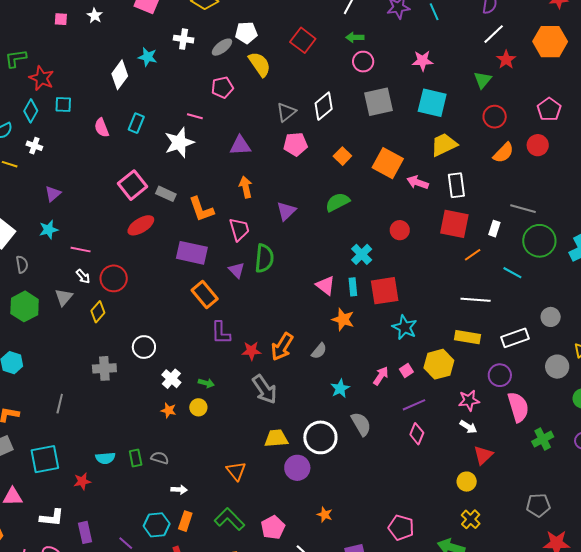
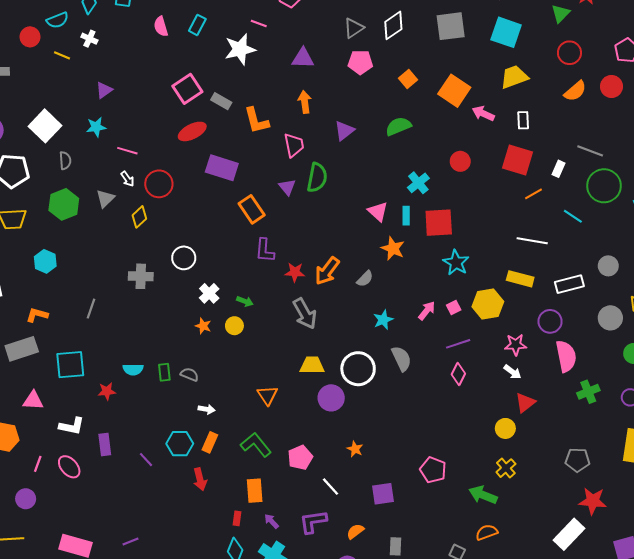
white rectangle: (456, 185) -> (523, 120), size x0.7
purple rectangle: (192, 253) -> (222, 168), moved

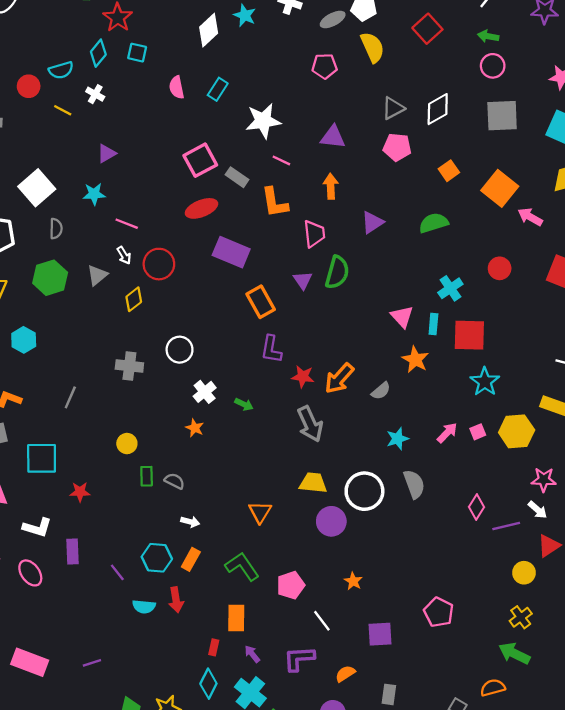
pink line: (259, 24) -> (281, 160), moved
yellow circle: (234, 326) -> (127, 444), moved
purple line: (458, 344) -> (506, 526), moved
cyan semicircle: (133, 369) -> (144, 607), moved
green arrow: (483, 495) -> (514, 653), moved

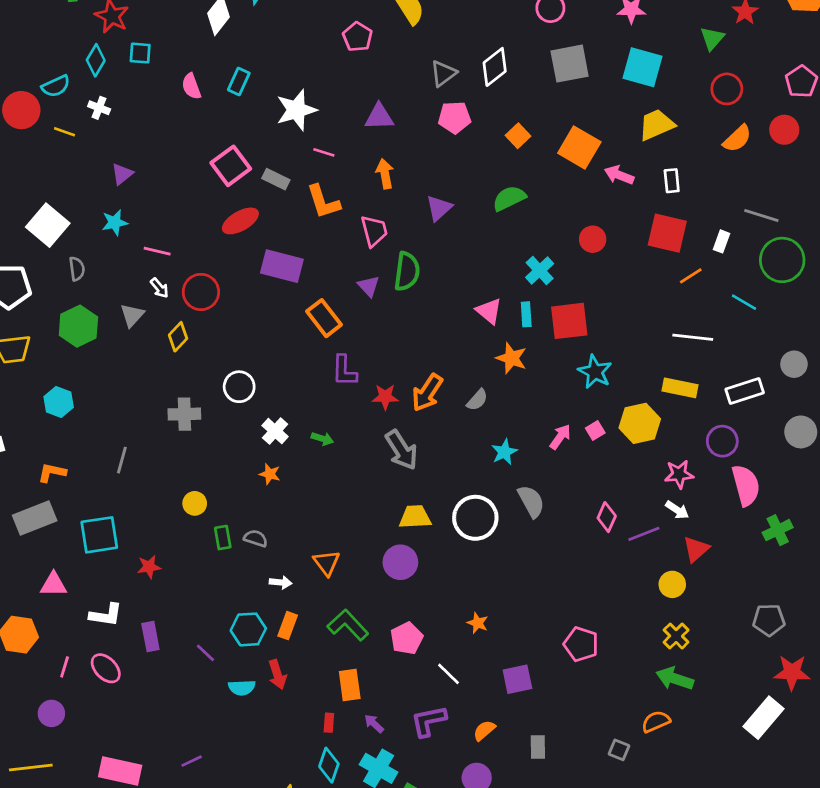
pink pentagon: (325, 66) -> (358, 37), turned -30
red circle: (29, 86) -> (21, 110), size x1.4
orange triangle: (260, 512) -> (327, 563), moved
purple circle: (331, 521) -> (400, 562), moved

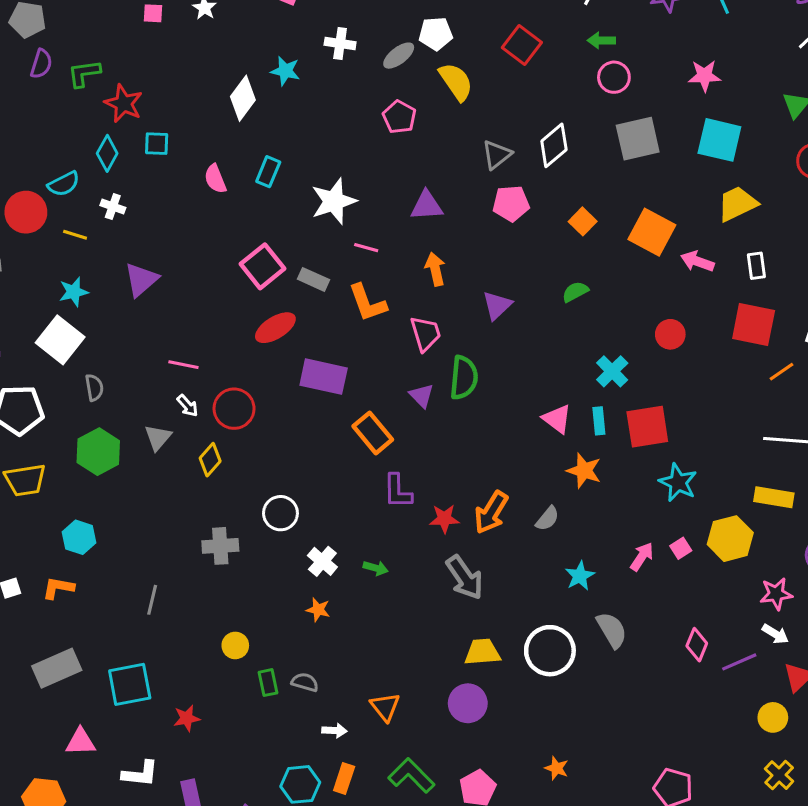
purple triangle: (122, 174) -> (141, 280), size x1.4
green semicircle: (509, 198) -> (575, 292), size x0.7
cyan star: (115, 223) -> (74, 292), moved
orange L-shape: (52, 472) -> (58, 588), moved

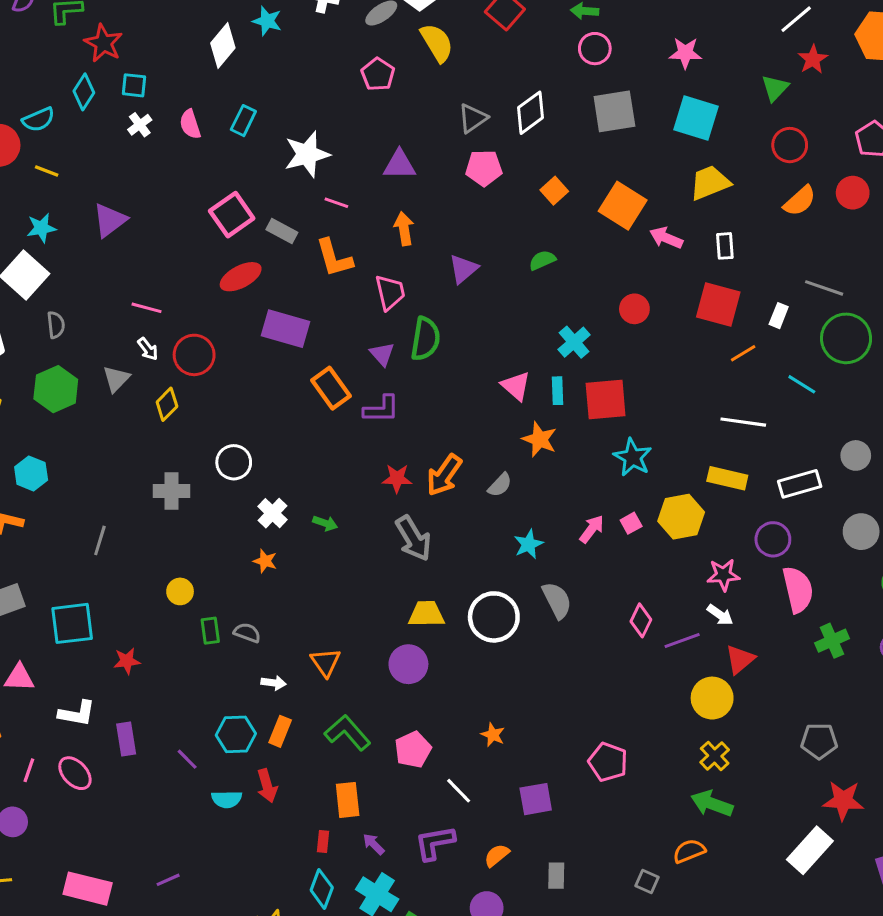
white cross: (113, 207) -> (140, 125), moved, turned 30
purple L-shape: (398, 491) -> (381, 409), moved, turned -93
yellow circle: (773, 717) -> (712, 698), size x1.4

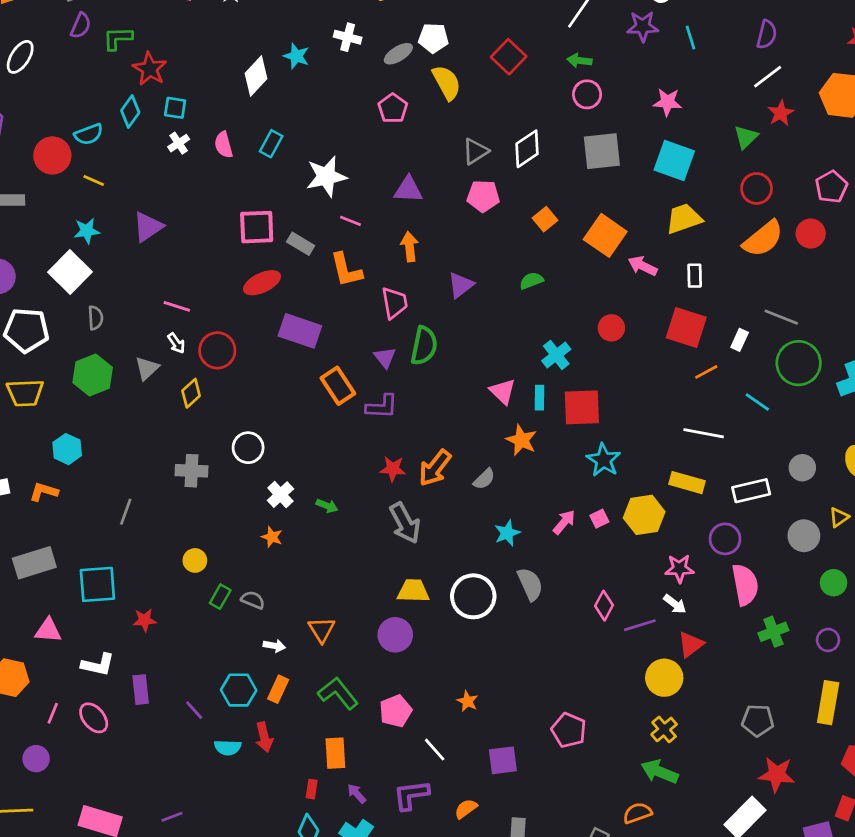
orange semicircle: (800, 201) -> (763, 239), size x1.4
pink square: (232, 215) -> (257, 227), turned 30
green rectangle: (210, 631) -> (220, 597), turned 35

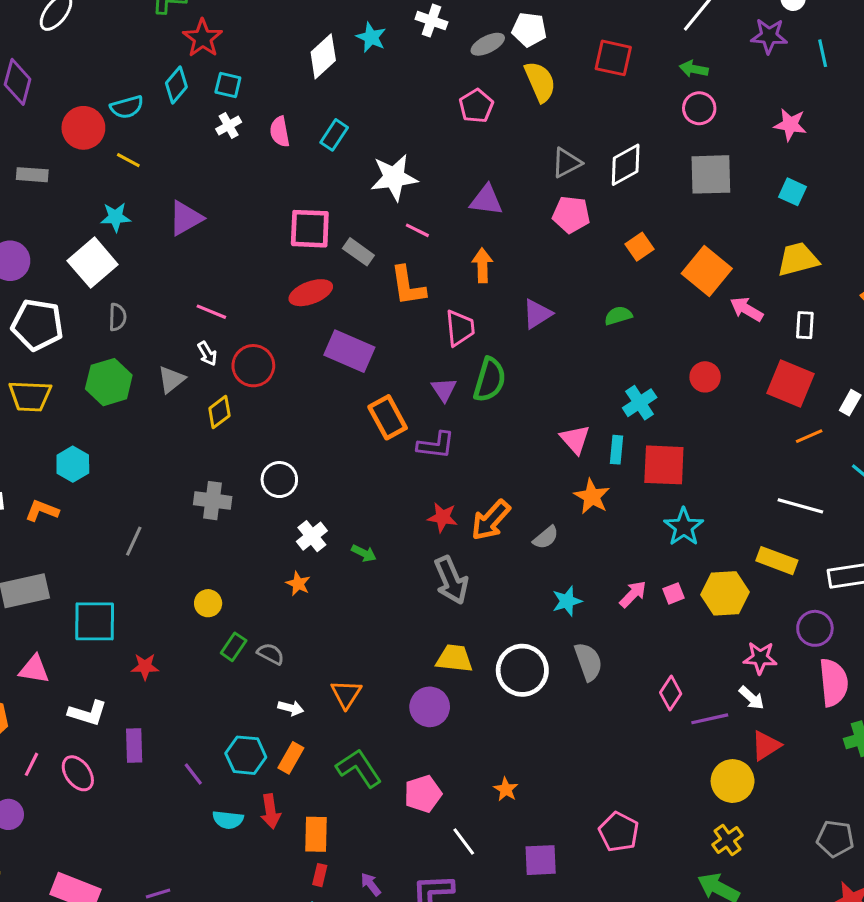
red square: (509, 57) -> (613, 58), turned -36
cyan square: (674, 160) -> (793, 192), size x0.6
orange rectangle: (335, 753) -> (316, 834), moved

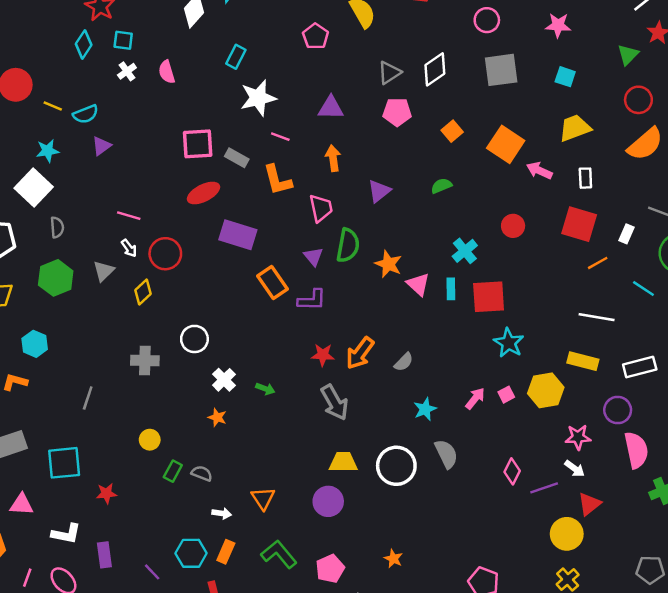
cyan semicircle: (127, 107) -> (86, 114), moved
cyan rectangle: (334, 135) -> (236, 57), moved
purple triangle: (186, 218) -> (101, 146), size x0.7
orange star: (592, 497) -> (388, 264), moved

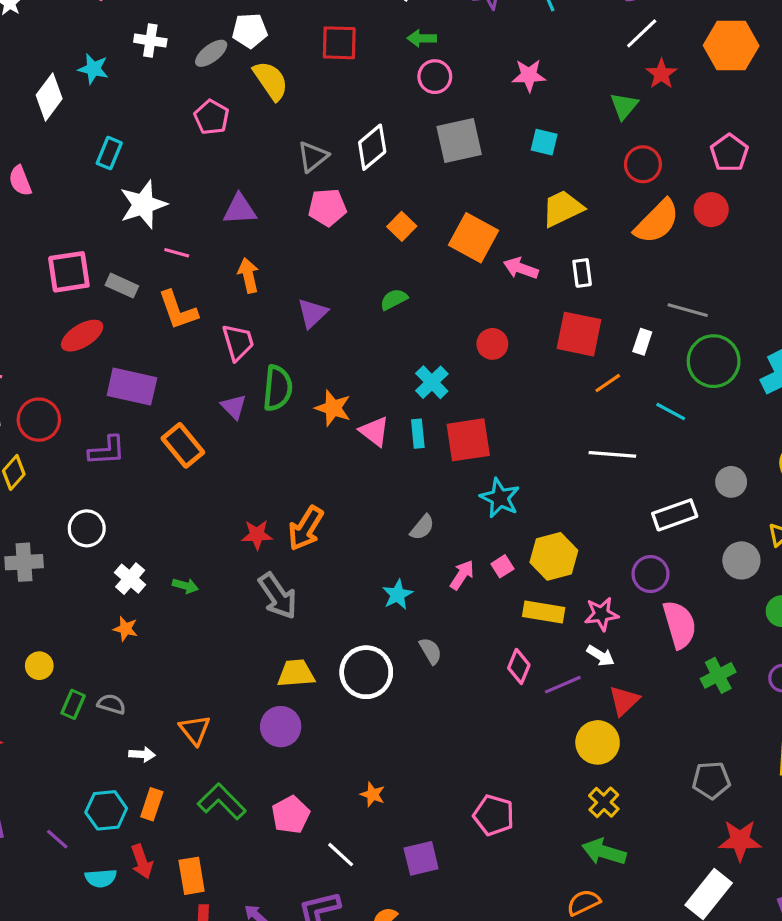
purple L-shape: (312, 300) -> (107, 451), moved
yellow rectangle: (583, 361) -> (544, 612), moved
gray semicircle: (404, 362) -> (422, 527), moved
gray semicircle: (446, 454) -> (430, 651), size x0.7

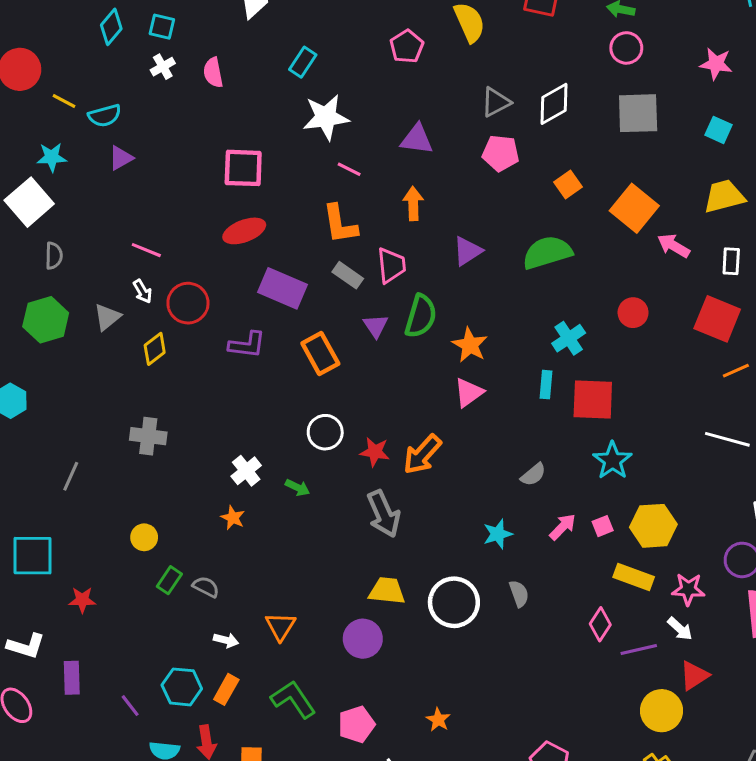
gray rectangle: (122, 286) -> (348, 275), moved
green semicircle: (394, 299) -> (547, 253), size x1.8
pink triangle: (374, 431) -> (469, 393), moved, turned 36
white circle: (87, 528) -> (325, 432), moved

